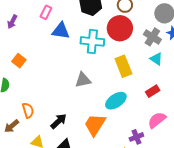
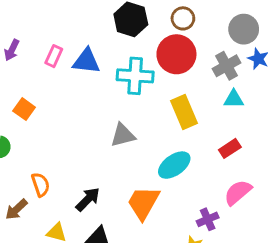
pink rectangle: (46, 12) -> (54, 56), moved
gray cross: (152, 37) -> (227, 66), turned 30
cyan triangle: (156, 59) -> (234, 99), turned -32

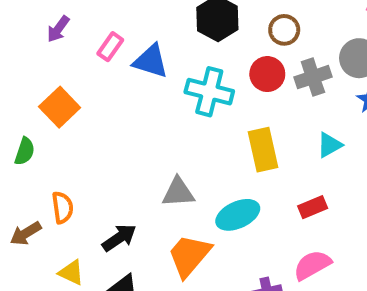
red circle: (176, 54) -> (267, 74), size x0.7
gray cross: (227, 66) -> (313, 77), moved
cyan triangle: (234, 99) -> (330, 145), turned -40
orange square: (24, 109) -> (60, 107), size x1.4
gray triangle: (123, 135) -> (178, 192), moved

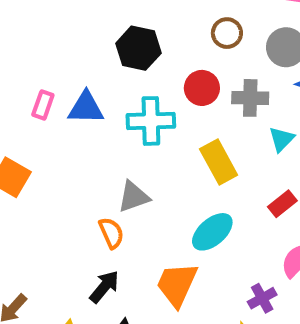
brown circle: (284, 30) -> (227, 33), moved
gray cross: (313, 77) -> (250, 98), moved, turned 36
gray triangle: (178, 192) -> (134, 197), moved
orange semicircle: (62, 207) -> (111, 233), moved

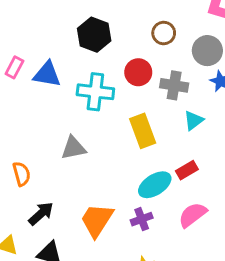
cyan ellipse: (212, 232) -> (155, 185), moved
orange semicircle: (111, 233) -> (22, 174), moved
purple cross: (262, 298) -> (142, 219), moved

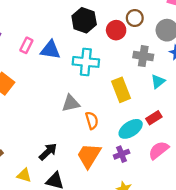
red circle: (138, 72) -> (116, 30), moved
orange semicircle: (22, 174) -> (92, 120), moved

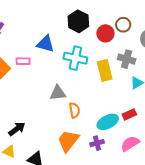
pink rectangle: (26, 45) -> (23, 61), moved, turned 56
yellow rectangle: (121, 90) -> (105, 70), moved
black arrow: (48, 152) -> (17, 129), moved

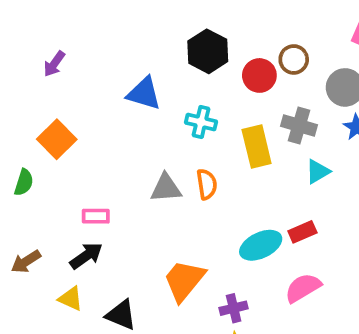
cyan cross: (75, 58) -> (201, 122), size x0.7
pink rectangle: (23, 61) -> (96, 216), moved
orange semicircle: (74, 110) -> (207, 184), moved
purple cross: (97, 143) -> (234, 308), moved

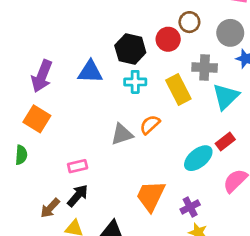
black hexagon: (208, 51) -> (130, 49), moved
purple arrow: (54, 64) -> (42, 76), moved, size x1.6
cyan triangle: (318, 172) -> (226, 97), size x1.5
orange semicircle: (207, 184) -> (150, 125), turned -110
brown arrow: (26, 262) -> (50, 208), moved

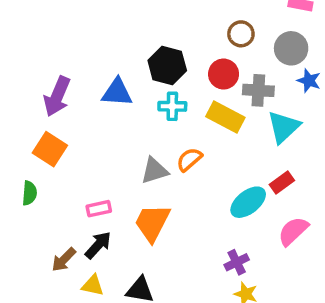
red circle: (168, 39) -> (224, 74), moved
yellow rectangle: (178, 90) -> (225, 117), turned -36
orange trapezoid: (151, 196) -> (152, 223), moved

